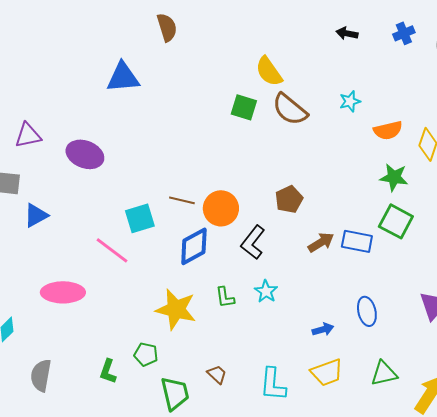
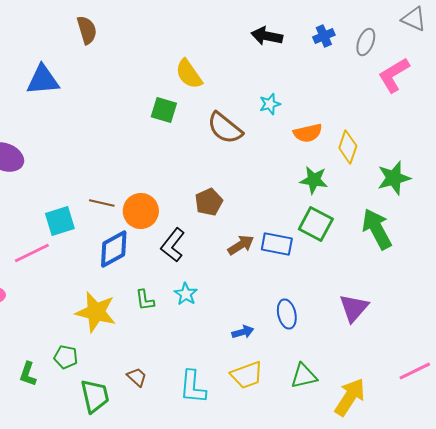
black arrow: (347, 33) -> (267, 36), size x1.4
brown semicircle: (290, 109) -> (225, 128), moved
pink line: (112, 250) -> (32, 253), turned -63

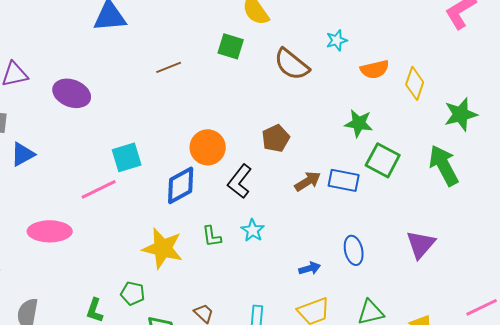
green star: (314, 180) -> (359, 123), moved
brown line: (102, 203) -> (169, 67), moved, turned -35

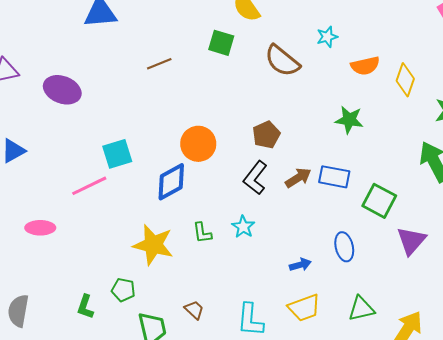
green square: (383, 160) -> (379, 201), moved
black L-shape: (240, 181) -> (255, 178), moved
pink ellipse: (50, 231) -> (40, 228), size x0.7

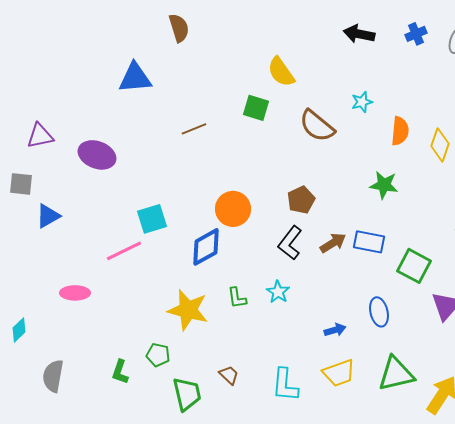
orange semicircle: (365, 66) -> (400, 131), turned -72
green triangle: (361, 309) -> (396, 374), size x1.4

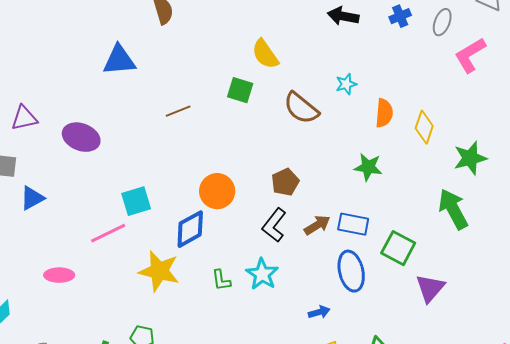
cyan star: (278, 292) -> (262, 274), size x1.4
yellow star: (188, 310) -> (159, 271), moved
blue ellipse: (379, 312) -> (351, 271), moved, size x1.4

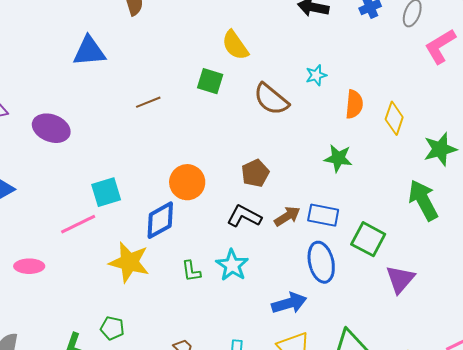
black L-shape: (274, 225) -> (244, 216), turned 80
blue arrow: (319, 312) -> (289, 303), size x1.6

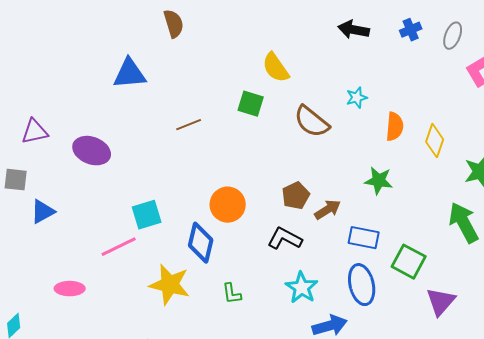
brown arrow: (287, 216) -> (328, 210), moved
blue diamond: (160, 220) -> (201, 243), turned -48
cyan star: (232, 265) -> (302, 288), moved

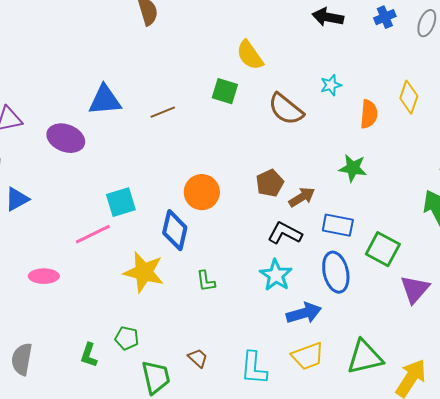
blue triangle: (130, 74) -> (105, 100), moved
yellow diamond: (435, 141) -> (409, 97), moved
black L-shape: (285, 239) -> (285, 233), moved

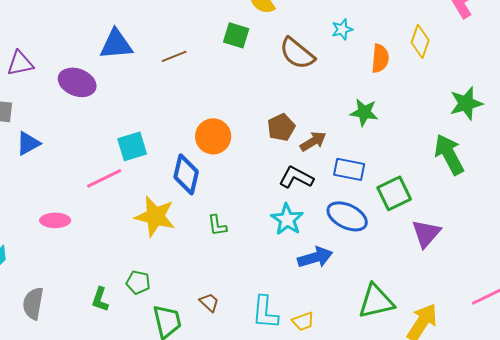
green square: (383, 249) -> (394, 193), turned 36
blue ellipse: (336, 272) -> (347, 216), turned -51
yellow trapezoid: (308, 356) -> (303, 321), moved, size x0.7

